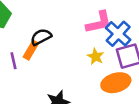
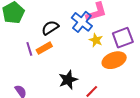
blue cross: (118, 34) -> (82, 22), moved
orange rectangle: (31, 50) -> (44, 48), moved, turned 35

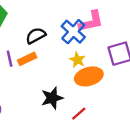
yellow star: (96, 40) -> (77, 60), moved
orange ellipse: (114, 60) -> (89, 76), moved

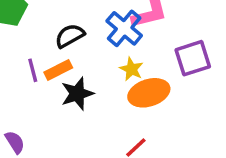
black star: (52, 98) -> (77, 94), moved

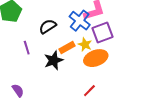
purple square: (193, 58) -> (102, 32), moved
orange rectangle: (58, 70) -> (67, 48), moved

